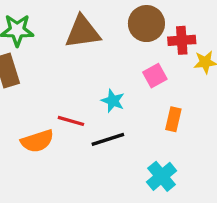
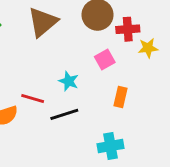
brown triangle: (83, 32) -> (43, 22), turned -32
cyan cross: (162, 176) -> (110, 146), turned 30

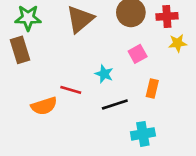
red cross: (128, 29) -> (167, 16), moved
black line: (64, 114) -> (115, 105), moved

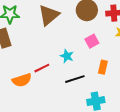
red line: (71, 90) -> (42, 68), turned -42

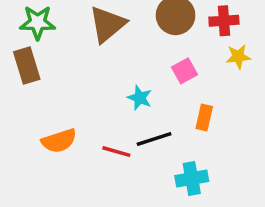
red line: (42, 68) -> (116, 152), moved, turned 42

